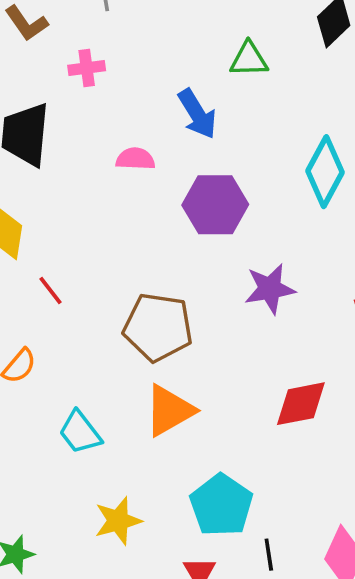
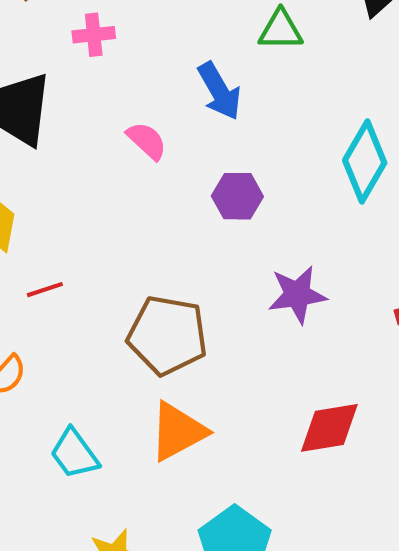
pink semicircle: (135, 159) -> (147, 141), turned 39
purple hexagon: (215, 205) -> (237, 196), size x0.7
red line: (50, 290) -> (45, 290), turned -72

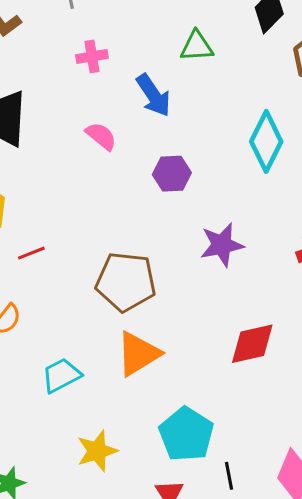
pink cross: (94, 35) -> (92, 56), moved
cyan trapezoid: (74, 454) -> (61, 375), turned 102

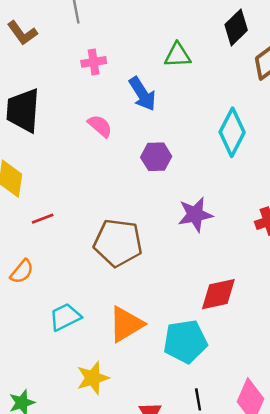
orange triangle: (138, 354) -> (126, 324), moved
cyan pentagon: (186, 434) -> (185, 342), moved, turned 30

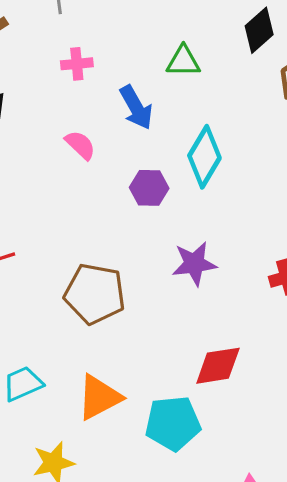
cyan diamond: (232, 132) -> (204, 157), moved

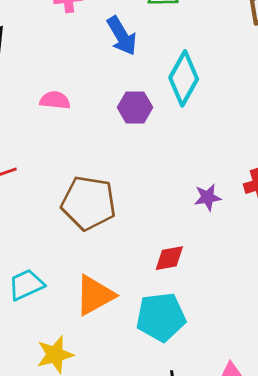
pink semicircle: (80, 145) -> (55, 100), moved, turned -36
purple star: (194, 264) -> (208, 197), moved, size x0.7
red diamond: (218, 366) -> (169, 258), moved, size x0.7

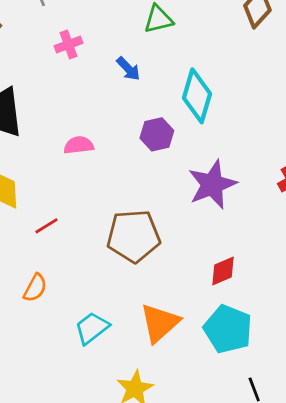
blue arrow: (122, 36) -> (128, 69), size x0.7
purple star: (208, 197) -> (212, 184), moved, size x1.8
cyan pentagon: (161, 317) -> (228, 329), turned -30

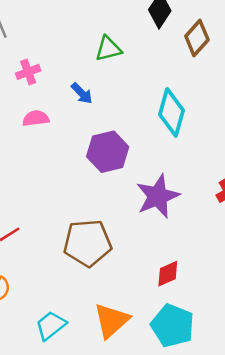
cyan diamond: (197, 96) -> (172, 112), moved
purple hexagon: (157, 134) -> (108, 152), size x1.4
pink semicircle: (79, 145) -> (36, 118), moved

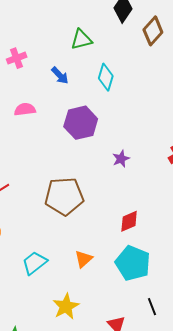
cyan diamond: (172, 112) -> (106, 77), moved, size x0.7
pink semicircle: (36, 118) -> (25, 109), moved
purple star: (158, 196) -> (121, 159), size x0.5
orange triangle: (111, 321) -> (84, 259), size x0.6

